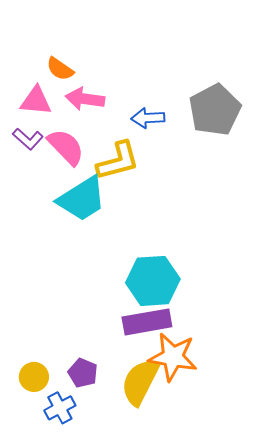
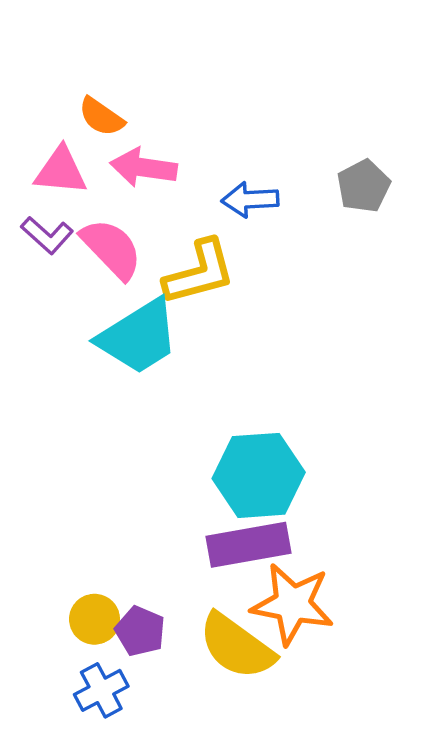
gray pentagon: (215, 110) -> (364, 186), size x0.6
yellow circle: (34, 377) -> (95, 619), moved
yellow semicircle: (140, 382) -> (237, 646), turned -81

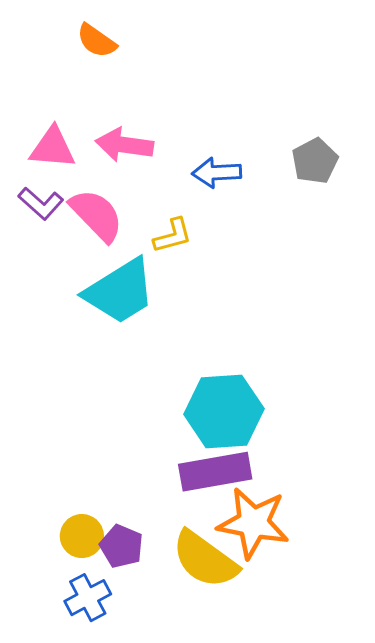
orange semicircle: (101, 117) -> (97, 41), moved
yellow L-shape: (199, 272) -> (173, 236), size x0.6

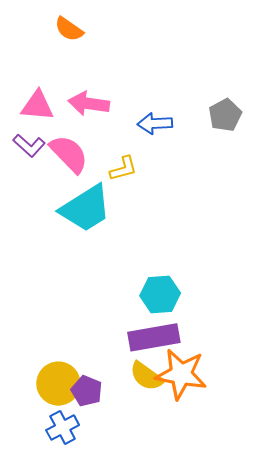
cyan hexagon: (224, 411) -> (160, 294), size x0.7
yellow circle: (82, 536) -> (58, 384), size x1.4
yellow semicircle: (205, 559) -> (146, 376), moved, size x0.7

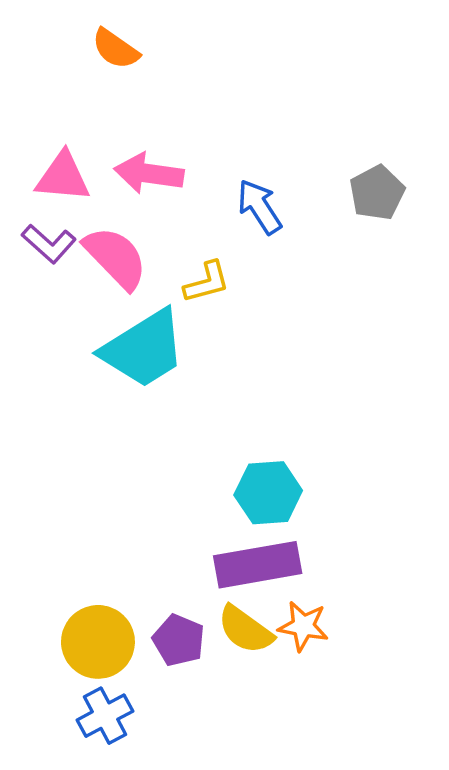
blue arrow: (155, 123) -> (259, 207), turned 60
orange star: (181, 374) -> (303, 626), size x0.6
purple pentagon: (87, 391) -> (179, 640), moved

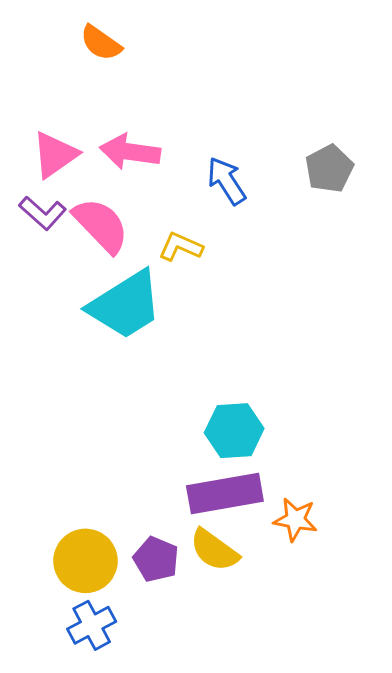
pink triangle: (63, 177) -> (55, 155), turned -40
yellow L-shape: (207, 282) -> (181, 247), turned -141
orange star: (303, 626) -> (295, 520), moved

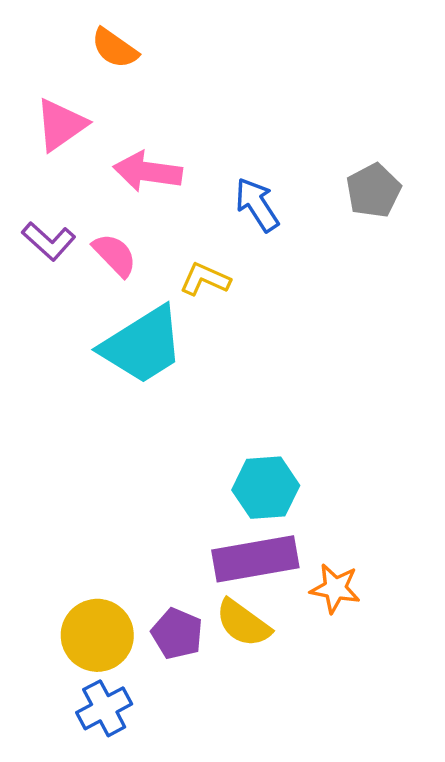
pink triangle: (55, 155) -> (61, 125), moved
pink semicircle: (101, 225) -> (115, 255), size x0.7

